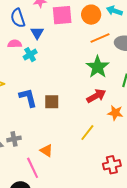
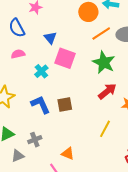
pink square: (62, 15) -> (65, 58), moved, turned 35
blue triangle: (37, 33) -> (50, 38), moved
cyan cross: (30, 55) -> (41, 71), moved
gray cross: (14, 139) -> (35, 140), moved

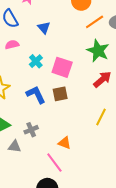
pink square: (65, 58) -> (62, 67), moved
gray triangle: (18, 156) -> (14, 146), turned 32

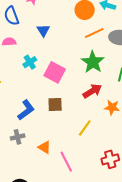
brown square: (60, 94) -> (55, 104), moved
blue L-shape: (36, 95) -> (26, 110), moved, turned 70
gray cross: (31, 130) -> (18, 137), moved
pink line: (54, 163) -> (66, 162), moved

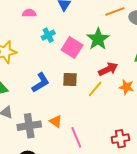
green star: (93, 62) -> (98, 39), moved
yellow line: (85, 128) -> (95, 89), moved
gray cross: (18, 137) -> (29, 126), moved, size x1.6

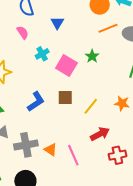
pink semicircle: (29, 13) -> (23, 32), turned 56
green star: (98, 39) -> (92, 56), size x0.6
red arrow: (108, 69) -> (100, 134), moved
orange triangle: (56, 121) -> (51, 150), moved

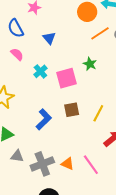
pink square: (66, 66) -> (67, 78), turned -35

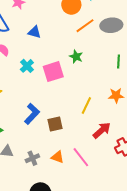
blue triangle: (49, 38) -> (34, 32), turned -32
brown square: (72, 110) -> (55, 124), moved
gray cross: (42, 164) -> (32, 158), size x0.6

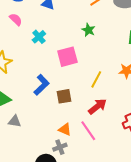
pink square: (53, 72) -> (67, 57), moved
red arrow: (102, 130) -> (97, 106), moved
gray cross: (32, 158) -> (60, 147), moved

